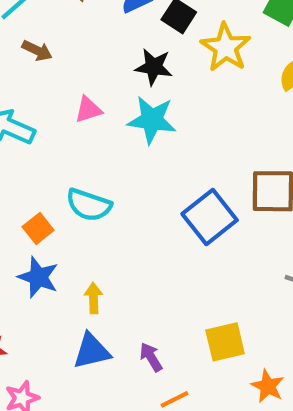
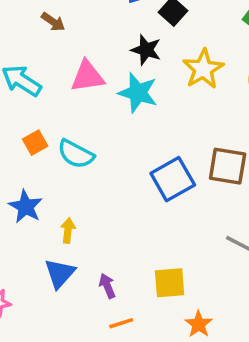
yellow star: (226, 47) -> (203, 69), moved
pink triangle: (88, 110) -> (87, 76), size x1.5
orange square: (38, 228) -> (35, 143), moved
blue triangle: (92, 351) -> (60, 273), turned -44

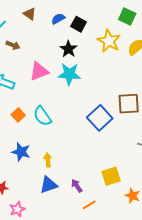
black star: (146, 50) -> (68, 49), turned 30
yellow star: (203, 69) -> (109, 41), moved
cyan semicircle: (76, 154) -> (42, 116), turned 40
blue triangle: (60, 273) -> (49, 185), turned 42

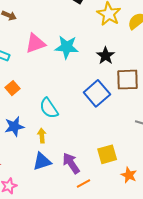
black star: (68, 49) -> (106, 56), moved
cyan semicircle: (42, 116) -> (49, 108), moved
blue star: (21, 152) -> (14, 126), turned -30
purple arrow: (77, 186) -> (71, 163), size x1.5

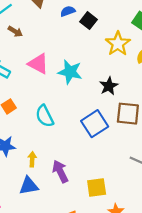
pink triangle: (35, 43) -> (38, 64), turned 40
cyan semicircle: (49, 108) -> (45, 116), moved
purple arrow: (71, 163) -> (60, 171), moved

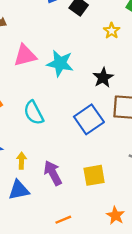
yellow star: (118, 44) -> (112, 31), size x0.6
pink triangle: (38, 64) -> (25, 55), turned -40
yellow square: (97, 188) -> (94, 175), moved

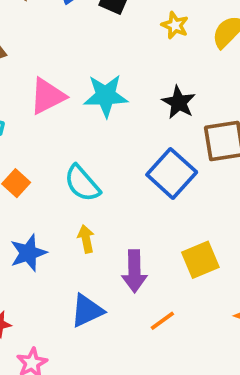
yellow arrow: (22, 161) -> (86, 239), moved
purple arrow: (53, 173) -> (134, 271), turned -140
orange line: (63, 220) -> (162, 321), moved

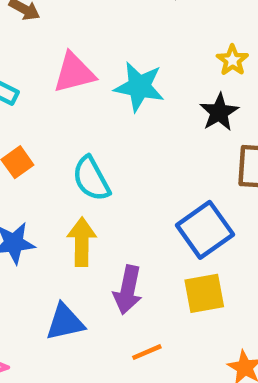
yellow star: (175, 25) -> (232, 60), moved
blue square: (172, 173) -> (205, 230), moved
yellow arrow: (86, 239) -> (82, 242), size x1.5

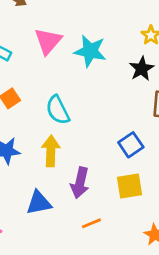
pink triangle: (74, 73) -> (48, 41), turned -36
blue square: (205, 230) -> (131, 145), size x0.7

